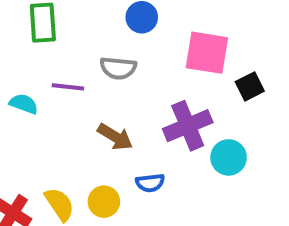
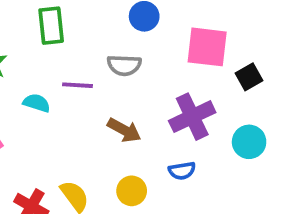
cyan circle: (229, 157) -> (249, 142), moved
blue semicircle: (150, 183) -> (182, 171), moved
yellow circle: (104, 202) -> (132, 191), moved

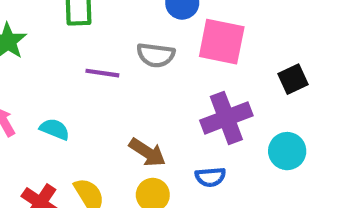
pink square: (207, 47) -> (222, 42), moved
cyan semicircle: (37, 103) -> (55, 129), moved
brown arrow: (124, 130) -> (147, 152), moved

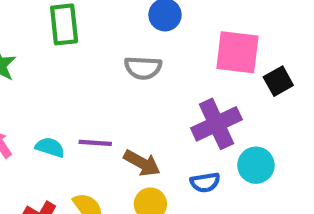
pink square: (222, 42) -> (237, 52), moved
purple line: (102, 73) -> (95, 143), moved
cyan circle: (287, 151) -> (256, 165), moved

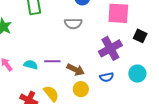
black square: (278, 81) -> (140, 36), moved, turned -32
cyan circle: (256, 165) -> (137, 74), moved

